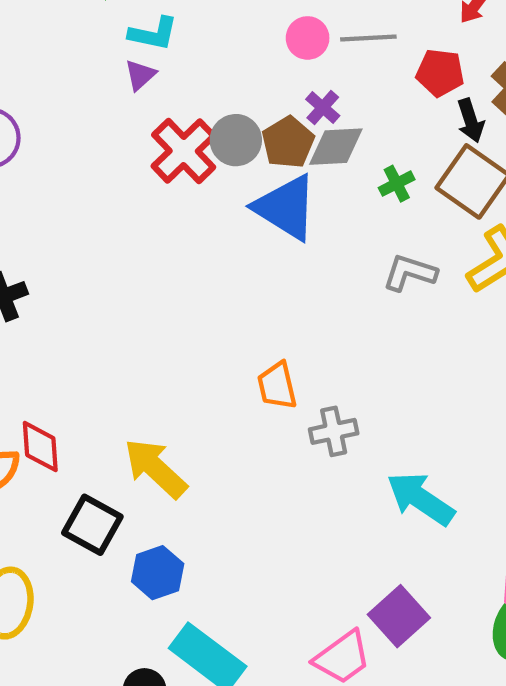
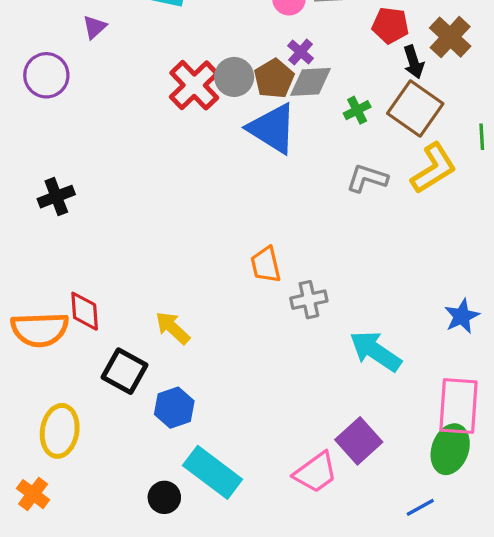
purple triangle: (140, 75) -> (95, 27), moved
yellow arrow: (155, 468) -> (173, 328), size x0.7

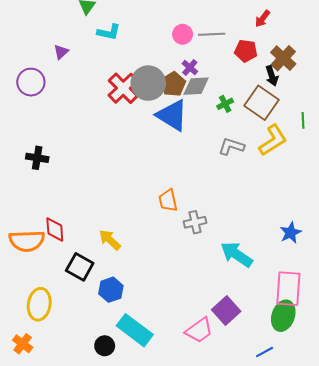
black arrow: (414, 62) -> (272, 76), moved
gray circle: (234, 77) -> (148, 83), size x1.4
black cross: (56, 197) -> (37, 158), turned 30

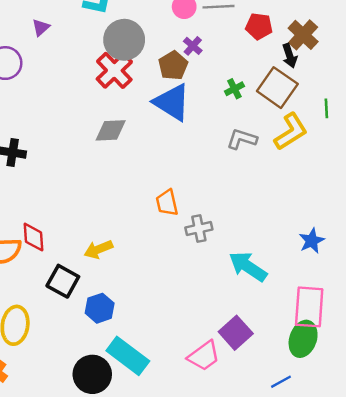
gray circle: (148, 83) -> (124, 40), moved
gray diamond: (196, 86) -> (111, 130), moved
yellow arrow: (110, 240) -> (98, 249), turned -65
black circle: (105, 346) -> (92, 374), size x1.6

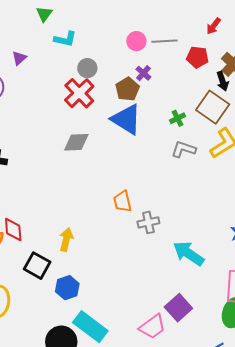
gray circle: (124, 40) -> (87, 68), size x0.6
green cross: (234, 89) -> (177, 118), moved
yellow arrow: (98, 249) -> (66, 239), turned 125

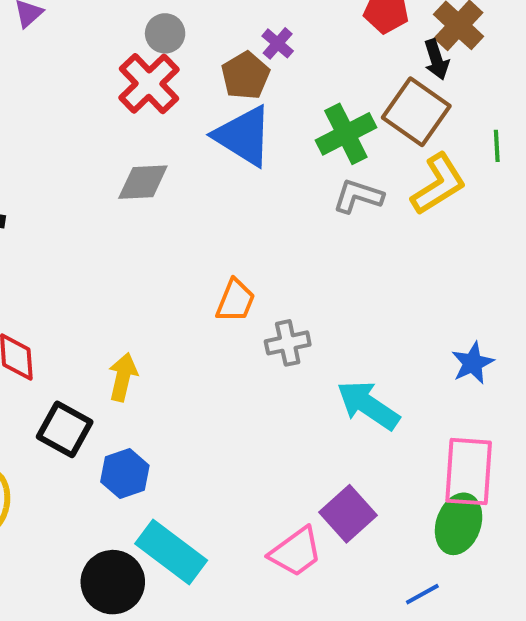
green cross: (177, 118) -> (346, 134), size x1.8
orange trapezoid: (122, 201) -> (235, 301), turned -145

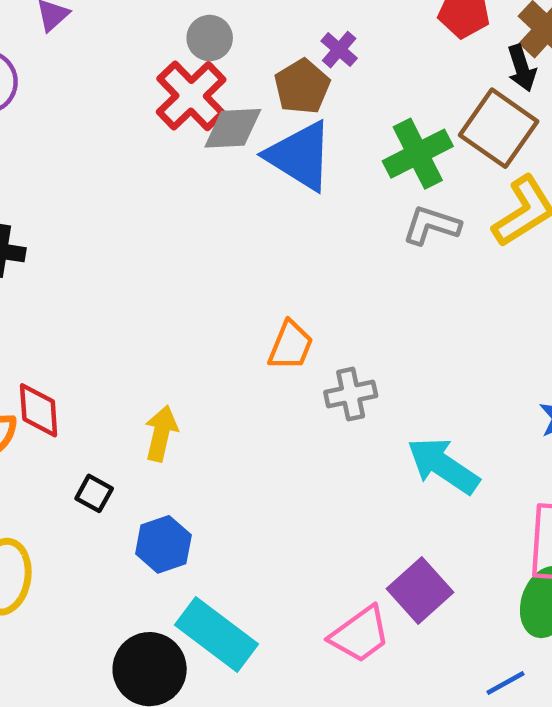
gray diamond: (143, 182) -> (233, 128), moved
black square: (65, 429) -> (94, 493), size x0.6

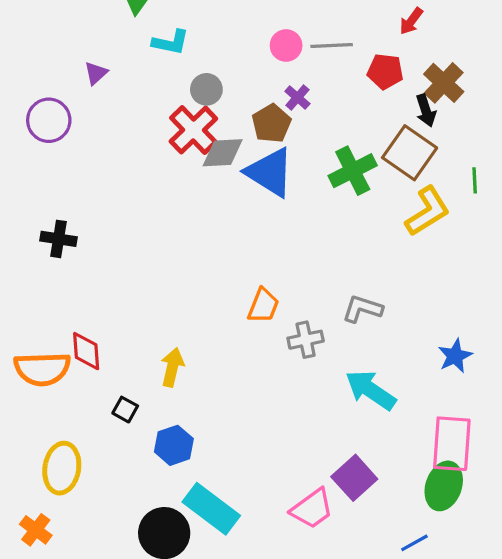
gray L-shape: (432, 225) -> (362, 309), moved

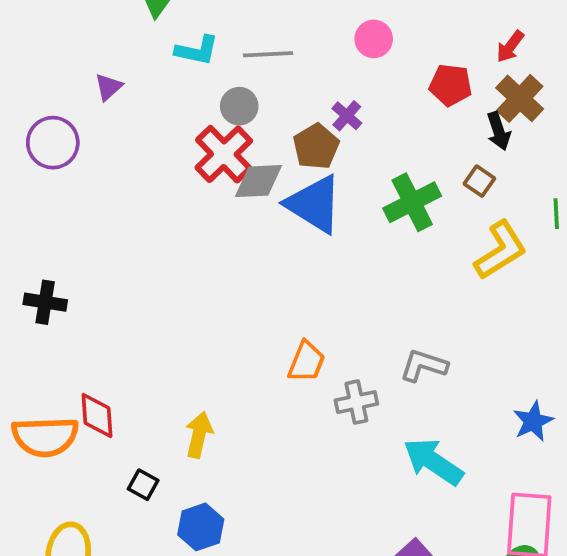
red arrow: (411, 21) -> (510, 47), moved
pink circle: (286, 45) -> (374, 39), moved
gray line: (332, 45) -> (268, 54), moved
brown square: (410, 153) -> (479, 181), size x0.5
black cross: (59, 239) -> (45, 302), moved

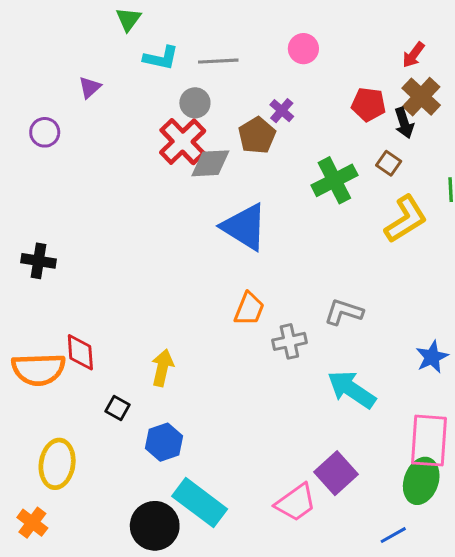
red pentagon: (451, 85) -> (369, 104), moved
purple circle: (53, 143) -> (45, 132), size x0.7
blue triangle: (314, 204) -> (245, 227), moved

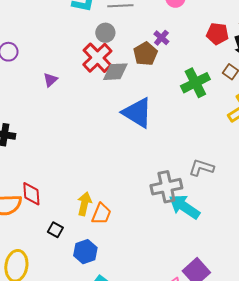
purple triangle: (90, 87) -> (50, 80), moved
orange trapezoid: (249, 309) -> (101, 214), moved
gray cross: (289, 341) -> (166, 187), size x1.4
cyan arrow: (351, 389) -> (184, 207), moved

